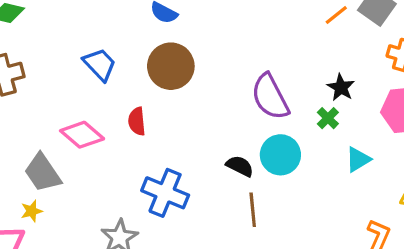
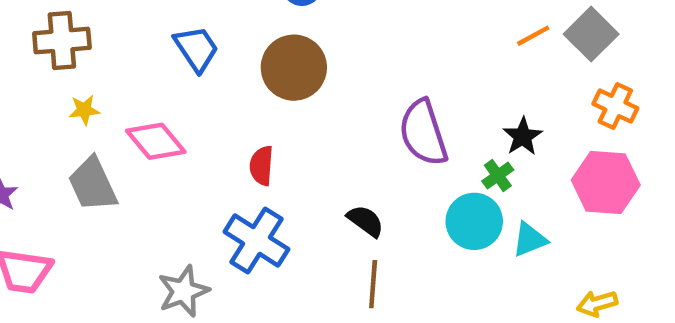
red semicircle: (137, 121) -> (261, 166), moved
cyan circle: (280, 155) -> (474, 221), moved
yellow star: (32, 211) -> (84, 110), moved

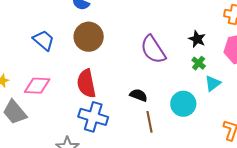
pink diamond: (156, 141) -> (37, 86), turned -32
red semicircle: (261, 166) -> (86, 84), size x1.6
green cross: (498, 176) -> (199, 63), moved
cyan circle: (474, 221) -> (183, 104), moved

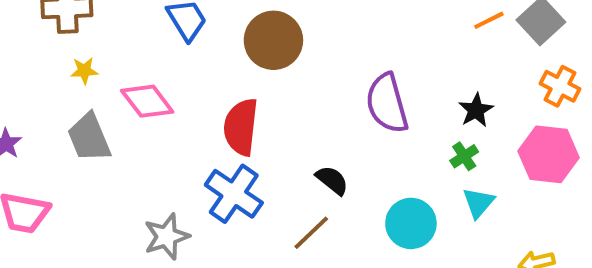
cyan triangle: (213, 83) -> (478, 203), turned -30
pink diamond: (37, 86) -> (147, 101), turned 32
brown line: (150, 122) -> (311, 233), moved, turned 40

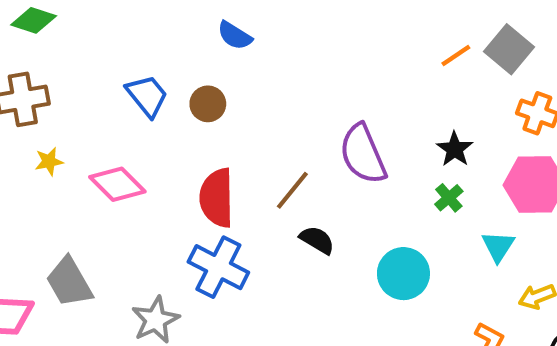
brown circle: (273, 40) -> (208, 104), moved, size x0.6
gray trapezoid: (89, 138) -> (69, 282), moved
cyan triangle: (478, 203) -> (498, 246), moved
brown line: (311, 233) -> (292, 190), moved

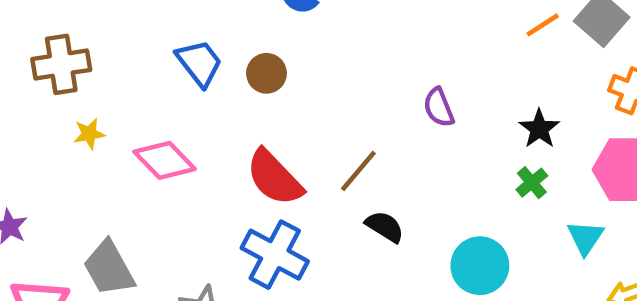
purple semicircle: (363, 154) -> (439, 107), moved, size x0.6
red semicircle: (217, 198) -> (274, 178), turned -44

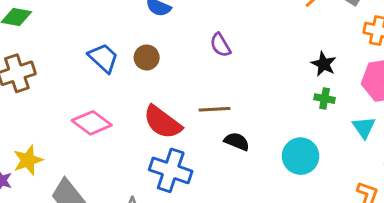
purple semicircle: (439, 107) -> (220, 45), moved
yellow star: (89, 134) -> (28, 160), moved, size x1.5
brown line: (358, 171) -> (214, 109), turned 56
green cross: (532, 183) -> (325, 99), turned -30

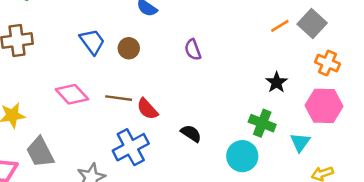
green cross: (325, 99) -> (262, 123), moved, size x1.5
brown line: (214, 109) -> (119, 98), moved
red semicircle: (162, 122) -> (147, 109), moved, size x0.7
blue cross: (171, 170) -> (131, 147), turned 32

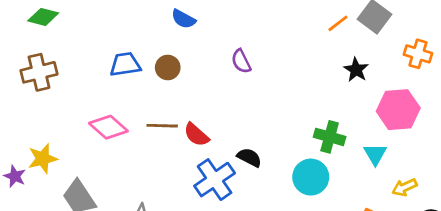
blue trapezoid: (92, 42) -> (125, 64), turned -56
orange cross: (328, 63) -> (418, 54), moved
black star: (277, 82) -> (356, 70), moved
blue cross: (131, 147) -> (215, 180), moved

